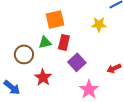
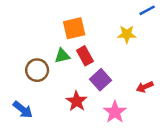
red rectangle: (64, 42) -> (85, 56), turned -42
red star: (43, 77) -> (77, 101), moved

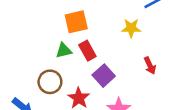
brown circle: (37, 70) -> (50, 82), moved
red arrow: (145, 87) -> (150, 66), moved, turned -91

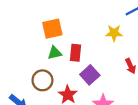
orange square: (76, 22) -> (52, 29), moved
red rectangle: (87, 51) -> (75, 53), turned 35

